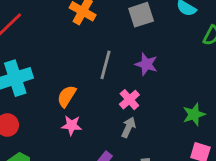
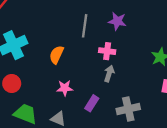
pink cross: (129, 100) -> (107, 51), turned -35
pink star: (72, 125) -> (65, 88), moved

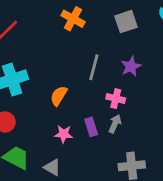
purple star: (117, 21) -> (131, 66), turned 30
purple rectangle: (92, 103) -> (91, 127), moved, turned -56

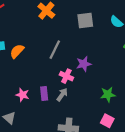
purple star: (131, 66) -> (84, 64), moved
orange semicircle: (59, 96) -> (17, 51), moved

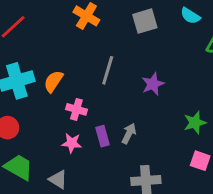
pink cross: (66, 76) -> (76, 109), moved

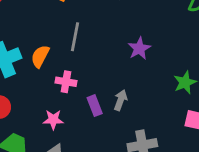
gray line: (108, 70) -> (75, 37), moved
pink star: (72, 143) -> (53, 120), moved

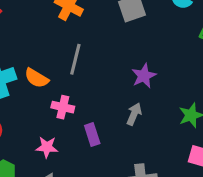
orange semicircle: (40, 56) -> (37, 78), turned -90
gray arrow: (121, 100) -> (134, 114), moved

